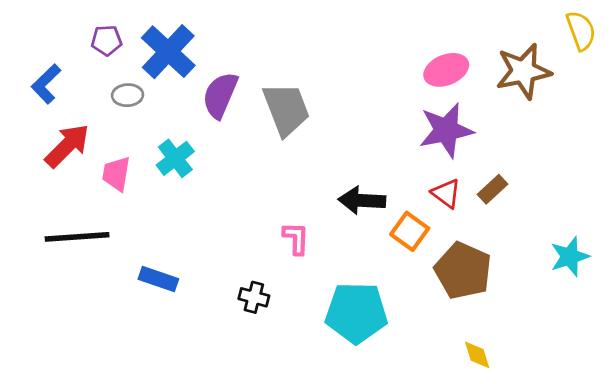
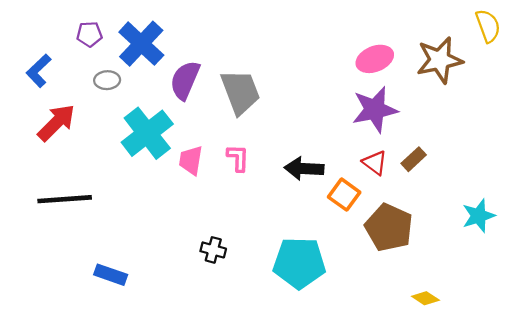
cyan cross: (175, 158) -> (147, 133), size x1.6
pink trapezoid: (116, 174) -> (191, 160), moved
pink L-shape: (296, 238) -> (238, 158), moved
blue rectangle: (158, 279) -> (111, 275), moved
yellow diamond: (477, 355) -> (425, 298), moved, turned -40

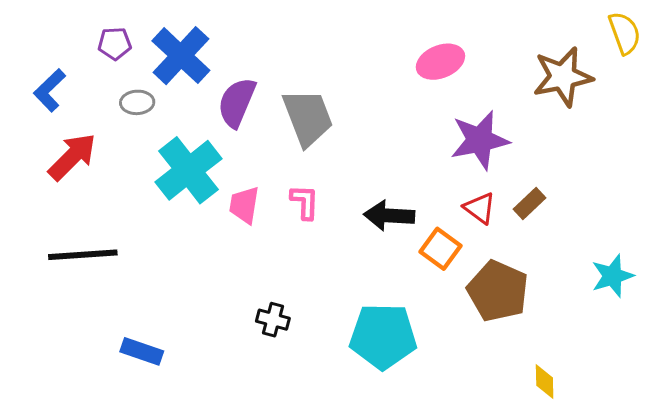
pink ellipse: (375, 59) -> (440, 62), moved
yellow diamond: (425, 298) -> (545, 382), turned 56

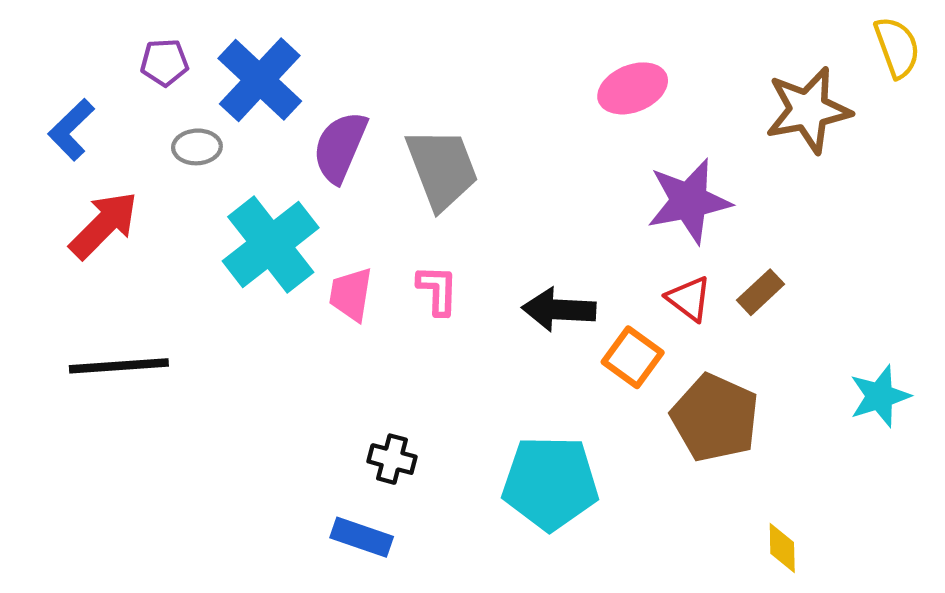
blue rectangle: (142, 351) -> (362, 537), moved

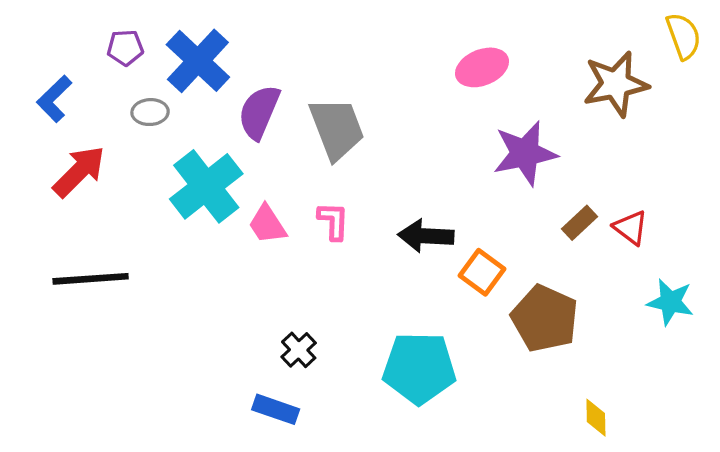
pink trapezoid: (351, 294) -> (267, 224), turned -42
red triangle: (689, 299) -> (631, 228), moved
cyan star: (880, 396) -> (670, 302), turned 30
black cross: (392, 459) -> (299, 350), turned 32

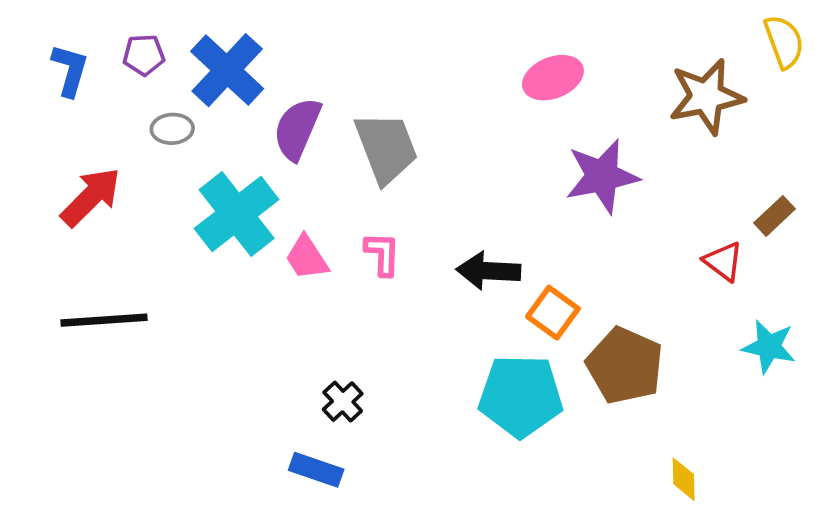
blue L-shape: (54, 99) -> (70, 70), moved, turned 150
brown rectangle: (579, 223) -> (775, 216), moved
cyan pentagon: (419, 368) -> (521, 396), moved

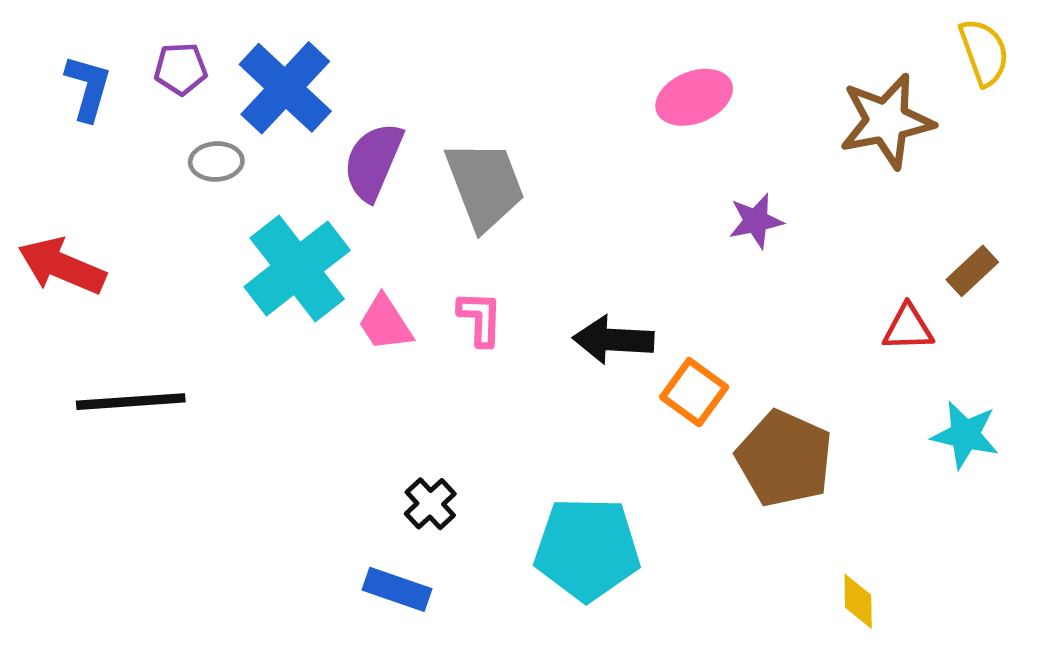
purple star: (602, 176) -> (756, 221), size x0.6
red arrow: (91, 197) -> (62, 266), moved, turned -112
red triangle: (723, 261) -> (908, 328), turned -39
cyan pentagon: (521, 396) -> (587, 549), moved

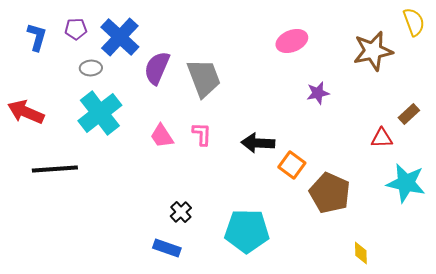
cyan cross: (297, 268) -> (100, 113), moved
cyan star: (965, 435) -> (406, 183), size x1.4

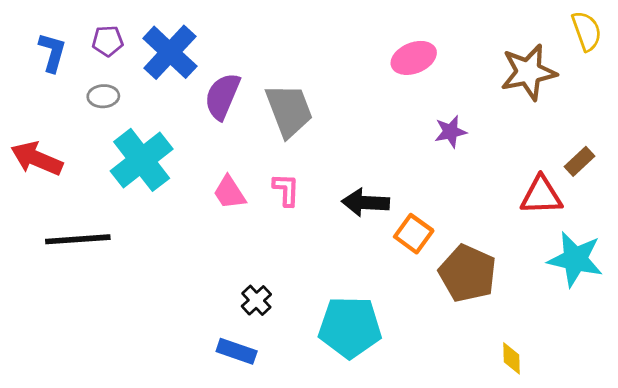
gray ellipse: (91, 68) -> (103, 96), moved
red triangle: (382, 138) -> (541, 195), size x1.4

